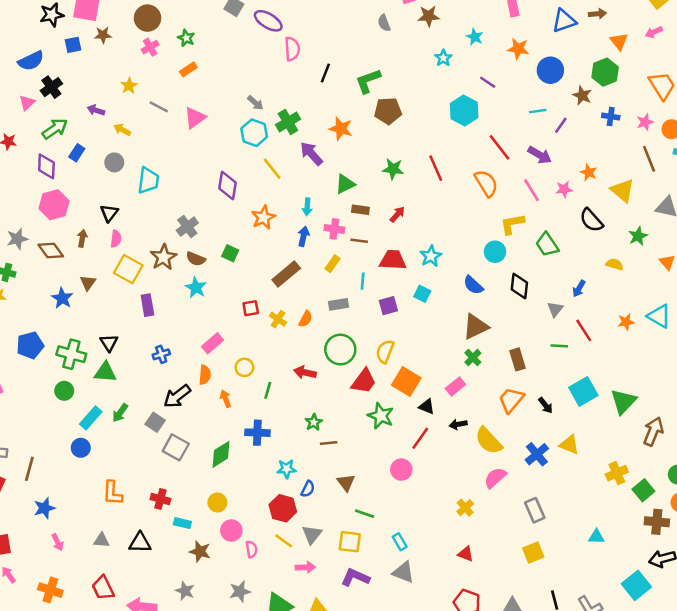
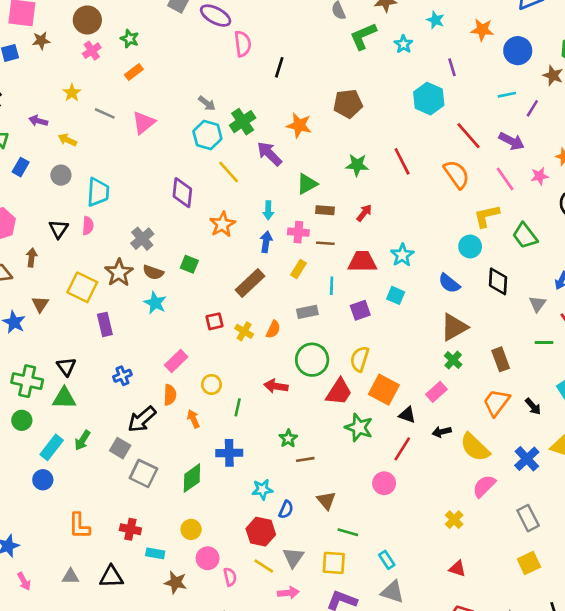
green L-shape: (368, 81) -> (363, 36), moved
purple line: (488, 82) -> (452, 67), turned 42
pink semicircle: (116, 239) -> (88, 226), moved

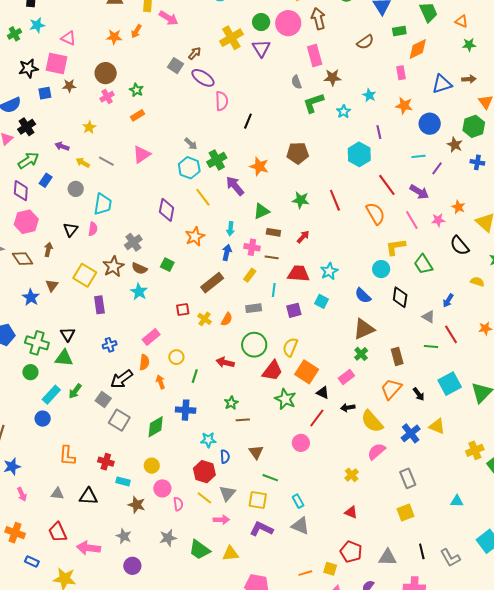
gray line: (105, 113) -> (106, 161), moved
gray triangle: (537, 304) -> (428, 317), turned -40
blue semicircle: (286, 510) -> (225, 457), turned -32

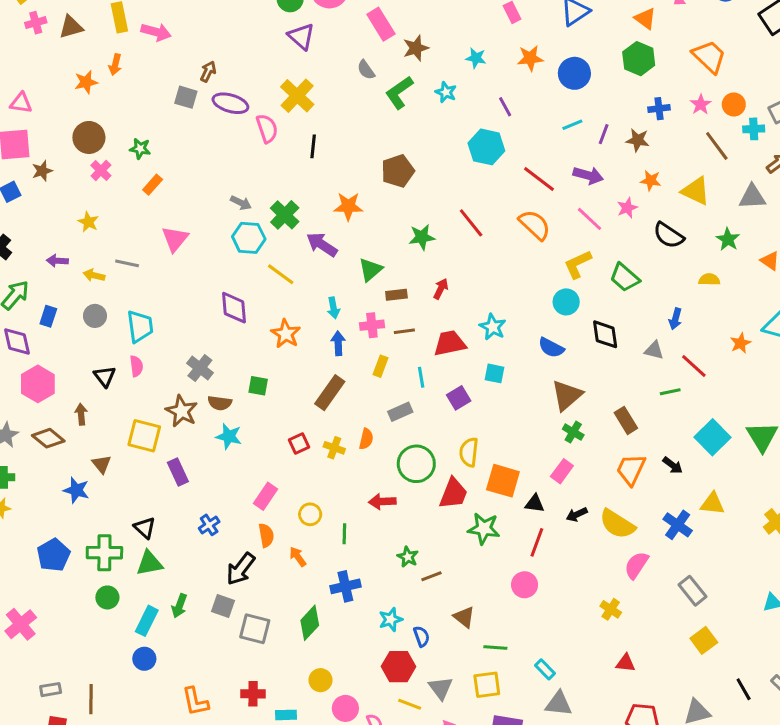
yellow cross: (231, 38) -> (297, 96), moved
brown star: (455, 145) -> (638, 140), moved

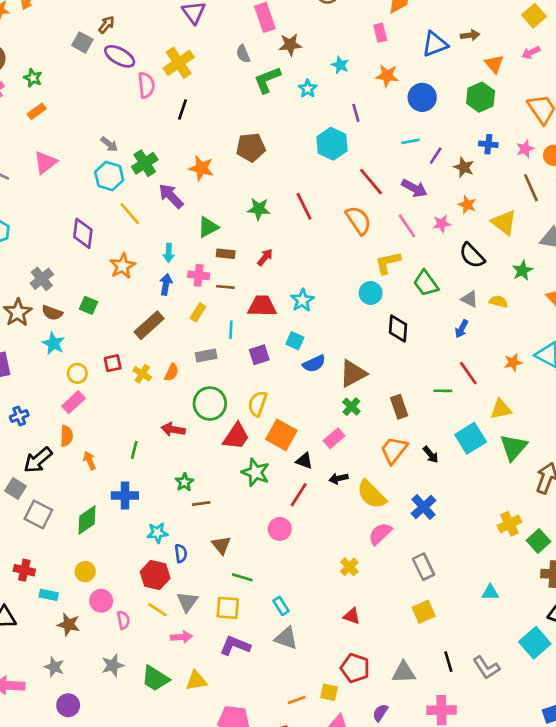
blue semicircle: (551, 348) -> (314, 364), moved, turned -65
gray triangle: (654, 350) -> (469, 299), moved
yellow triangle: (712, 504) -> (501, 409), moved, turned -30
yellow circle: (310, 514) -> (77, 373), moved

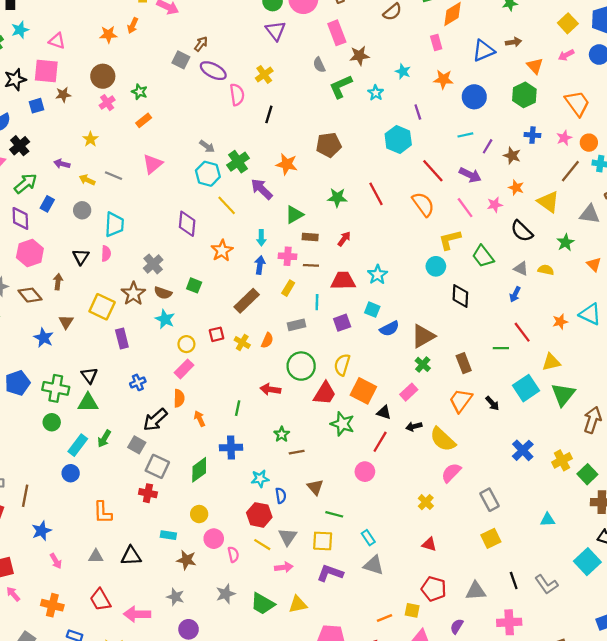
yellow cross: (179, 63) -> (264, 74), size x0.7
brown line: (531, 188) -> (570, 171), turned 65
blue cross: (423, 507) -> (523, 450), moved
red cross: (24, 570) -> (148, 493), moved

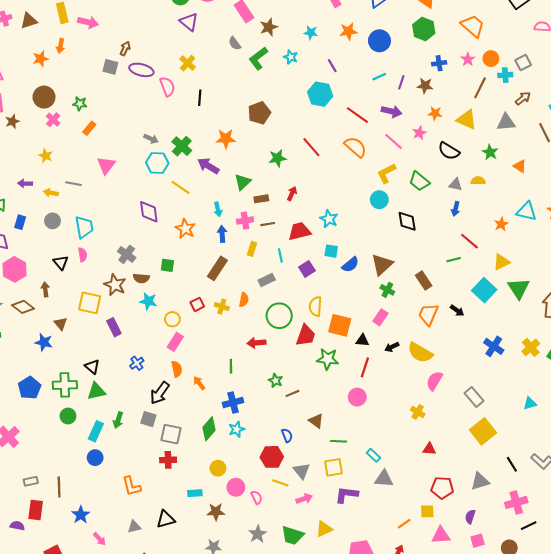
cyan star: (260, 479) -> (236, 429), moved
yellow square: (491, 538) -> (483, 431), size x1.4

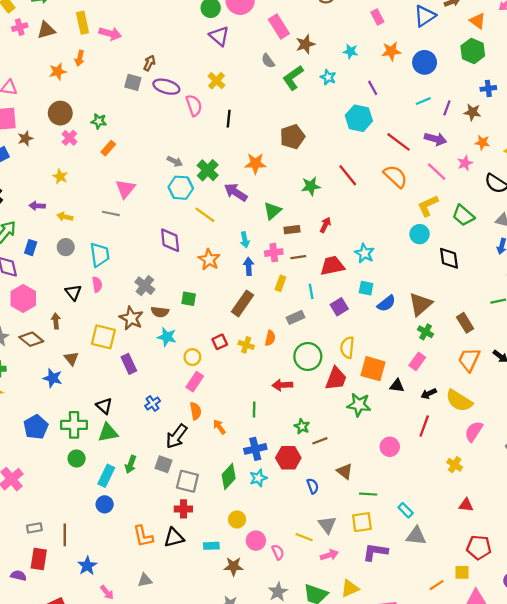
gray line: (74, 184) -> (111, 213), moved
red line: (365, 367) -> (424, 426), moved
red hexagon: (272, 457) -> (288, 458), moved
black triangle: (166, 519) -> (174, 538), moved

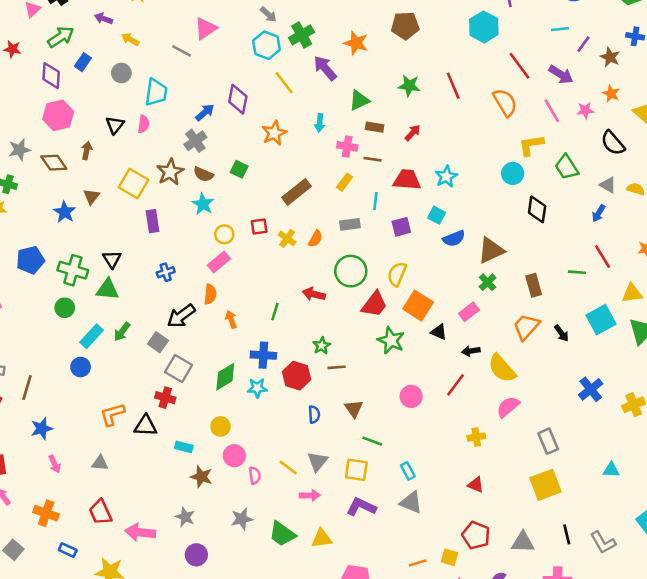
blue arrow: (249, 266) -> (205, 112), moved, turned 36
yellow cross: (455, 465) -> (476, 437), turned 32
orange L-shape: (143, 536) -> (112, 414), turned 70

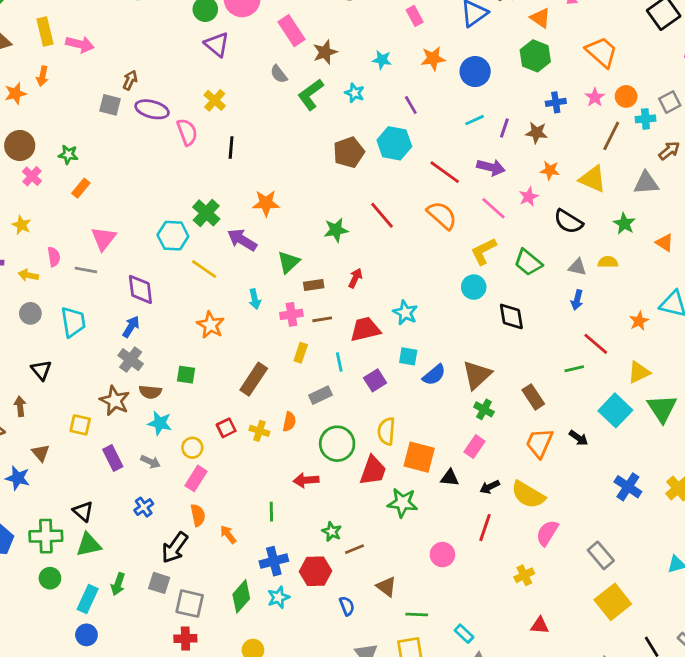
gray arrow: (268, 14) -> (150, 462), moved
brown pentagon: (405, 26) -> (349, 152), moved
purple diamond: (238, 99) -> (140, 289), moved
pink semicircle: (144, 124) -> (54, 257), moved
yellow square: (134, 183) -> (80, 425), size x0.7

